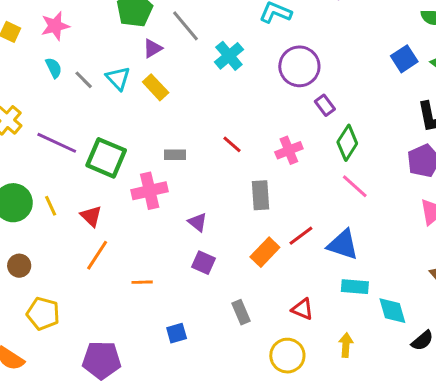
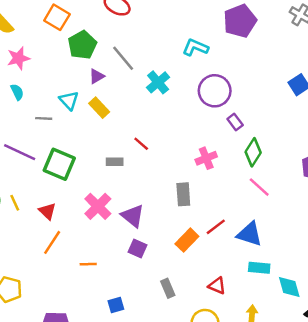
gray line: (84, 80) -> (44, 118), moved, turned -42
red line: (232, 144) -> (141, 144), moved
pink cross: (150, 191) -> (98, 206), moved, turned -32
purple triangle: (198, 222) -> (133, 216), size x1.5

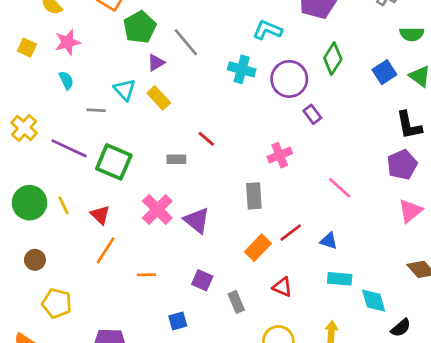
cyan cross: (158, 82) -> (242, 69), moved, turned -35
green diamond: (253, 152) -> (333, 59), moved
blue triangle: (250, 234) -> (329, 241), size x0.6
purple square: (138, 248) -> (202, 280), moved
red triangle: (217, 286) -> (282, 287), moved

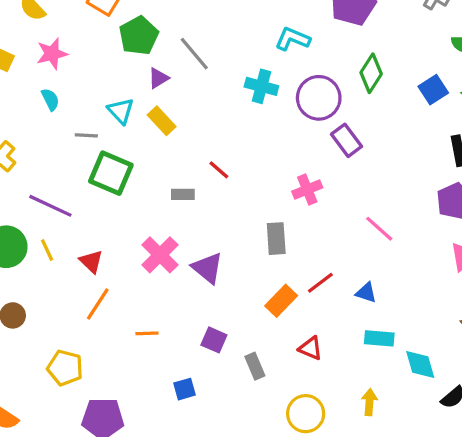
purple rectangle: (312, 114) -> (347, 140), size x1.4
purple line: (69, 148) -> (50, 206), moved
green square: (114, 162) -> (111, 173), moved
yellow pentagon: (57, 303) -> (65, 368), moved

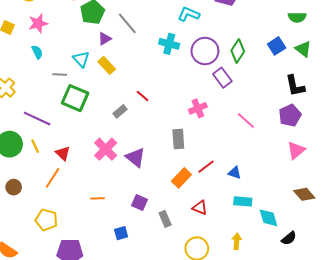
green diamond: (371, 73) -> (238, 51), moved
gray rectangle: (183, 194) -> (120, 111), turned -40
pink line: (379, 229) -> (246, 121), moved
orange line: (98, 304) -> (53, 178), moved

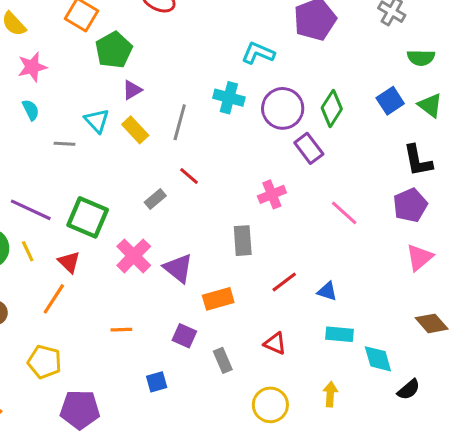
gray line: (127, 23) -> (180, 122), moved, turned 55
green square: (75, 98) -> (88, 217), moved
orange rectangle: (181, 178) -> (218, 299), moved, turned 30

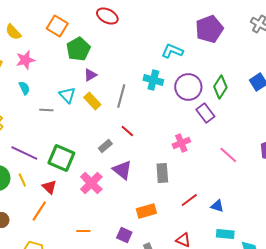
purple triangle: (178, 268) -> (122, 170), moved

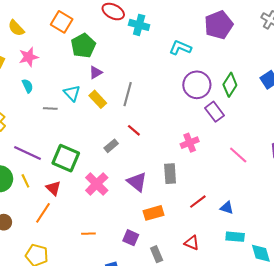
cyan cross: (153, 80) -> (139, 25), moved
purple triangle: (122, 170) -> (137, 182), moved

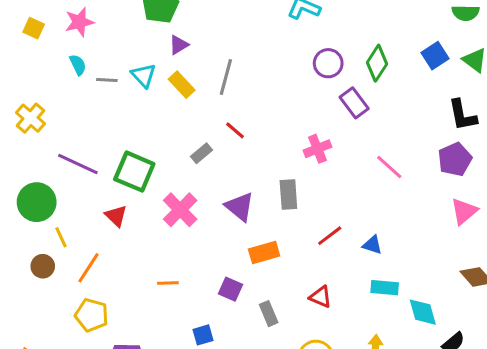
purple circle: (197, 85) -> (328, 63), size x0.7
gray line: (50, 109) -> (107, 80), moved
yellow line: (25, 181) -> (61, 237), moved
orange line: (43, 213) -> (89, 268), moved

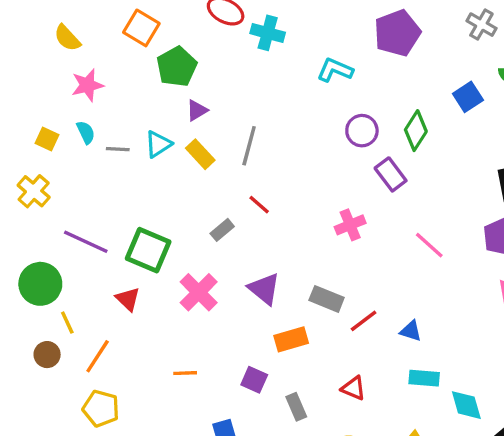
yellow square: (34, 28) -> (47, 139), moved
blue square: (435, 56) -> (468, 97), moved
cyan triangle: (143, 75) -> (158, 144), turned 40
gray rectangle: (288, 194) -> (327, 299), moved, turned -64

